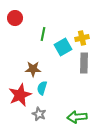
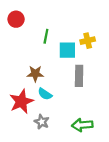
cyan square: (63, 47) -> (67, 50), turned 30
gray rectangle: (84, 63) -> (79, 76), moved
cyan semicircle: (42, 88) -> (45, 94), turned -72

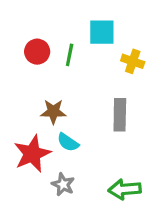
red circle: (16, 19) -> (37, 52), moved
yellow cross: (88, 41) -> (133, 61), turned 32
cyan square: (67, 50) -> (102, 32), moved

